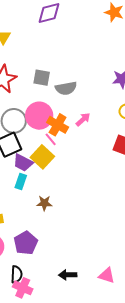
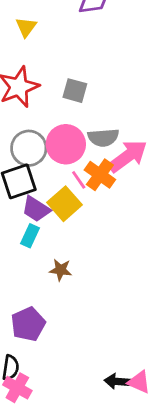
gray semicircle: (66, 88) -> (103, 138), moved
pink arrow: (83, 119) -> (128, 156), size x1.8
orange cross: (58, 125) -> (100, 175), moved
black arrow: (68, 275) -> (117, 381), moved

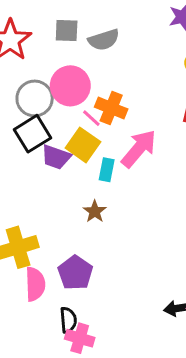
gray semicircle: (103, 138) -> (104, 40), moved
pink arrow: (128, 156) -> (139, 149), moved
cyan rectangle: (30, 236) -> (107, 170), moved
brown star: (61, 270) -> (95, 211), turned -30

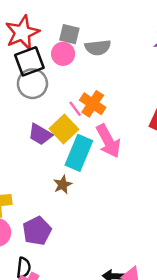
pink circle: (70, 86) -> (63, 54), moved, size x0.7
black square: (32, 134) -> (29, 61), moved
pink arrow: (139, 149) -> (108, 141), turned 100
cyan rectangle: (107, 170) -> (79, 153), size x1.8

